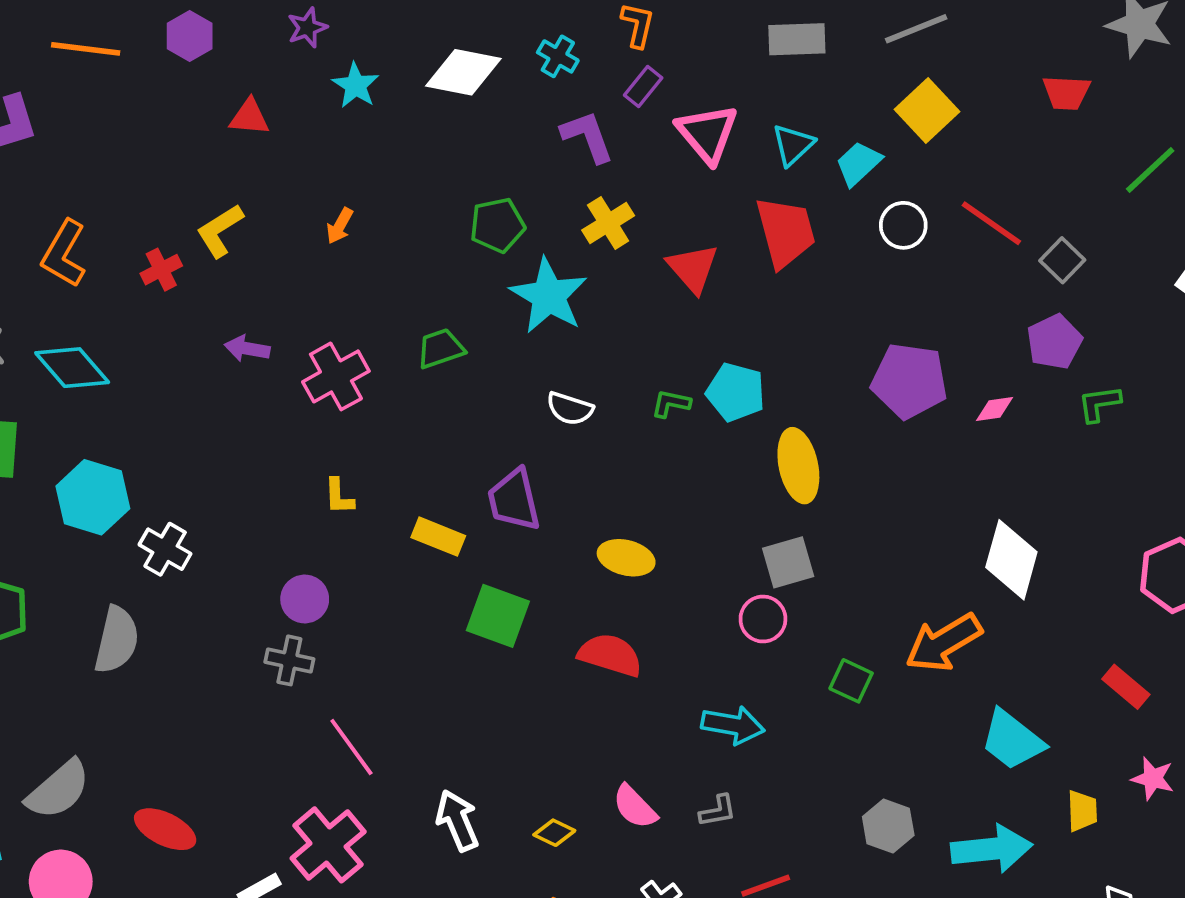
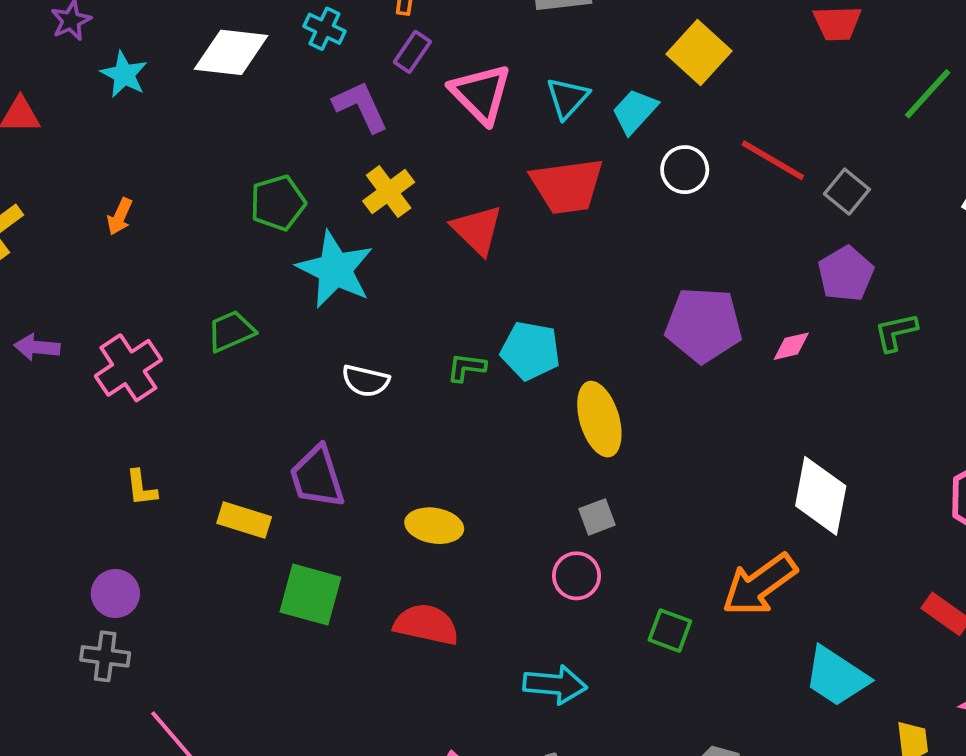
red trapezoid: (785, 232) -> (567, 186), turned 102
gray square: (788, 562) -> (597, 517), size x0.7

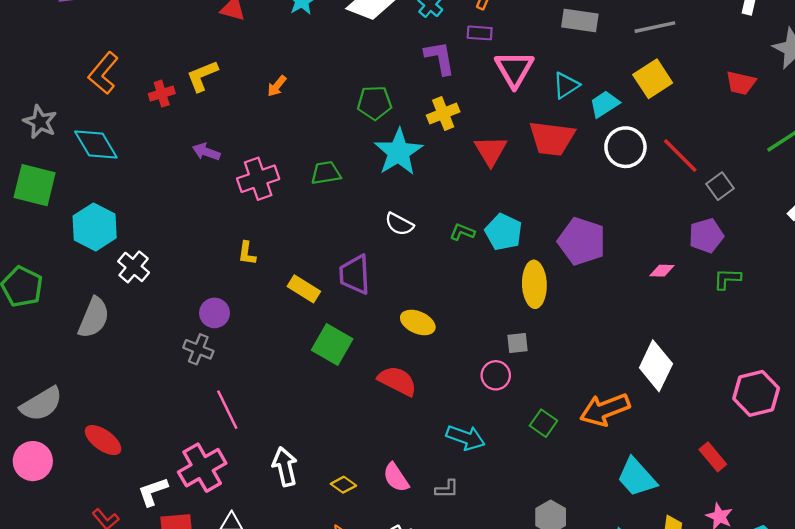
purple rectangle: (412, 52) -> (480, 33), turned 45
white circle: (685, 170) -> (625, 147), size x1.4
purple pentagon: (704, 325) -> (582, 241), moved

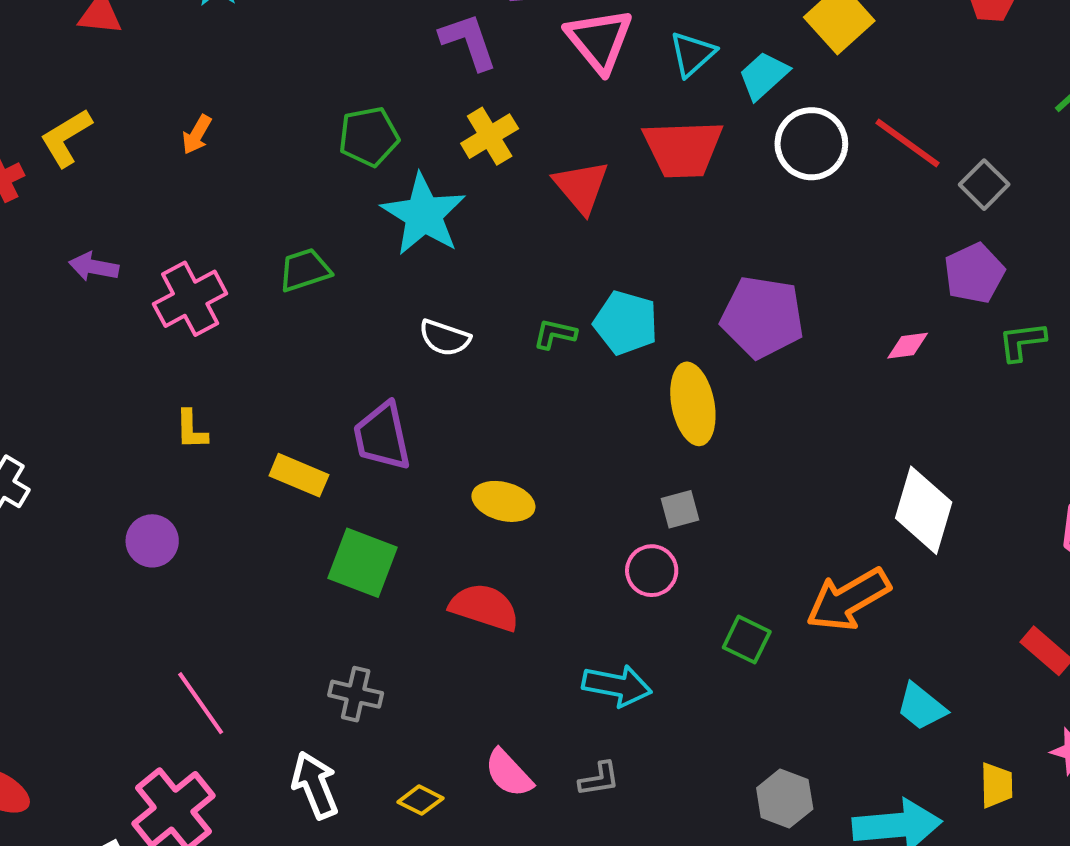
gray cross: (198, 349) -> (356, 694), moved
cyan trapezoid: (637, 477) -> (921, 707), size x0.7

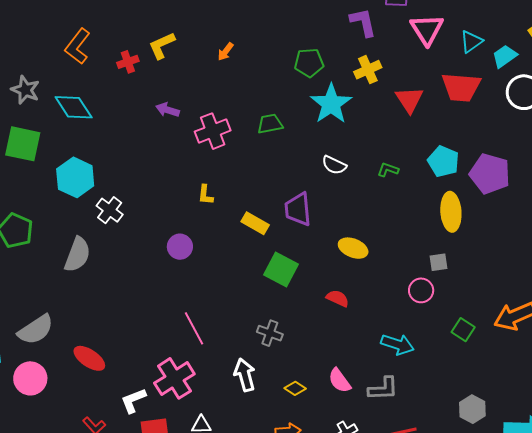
cyan pentagon: (626, 323) -> (443, 161), moved
red semicircle: (484, 607) -> (338, 298), size x0.7
gray L-shape: (599, 779) -> (383, 389), size x1.5

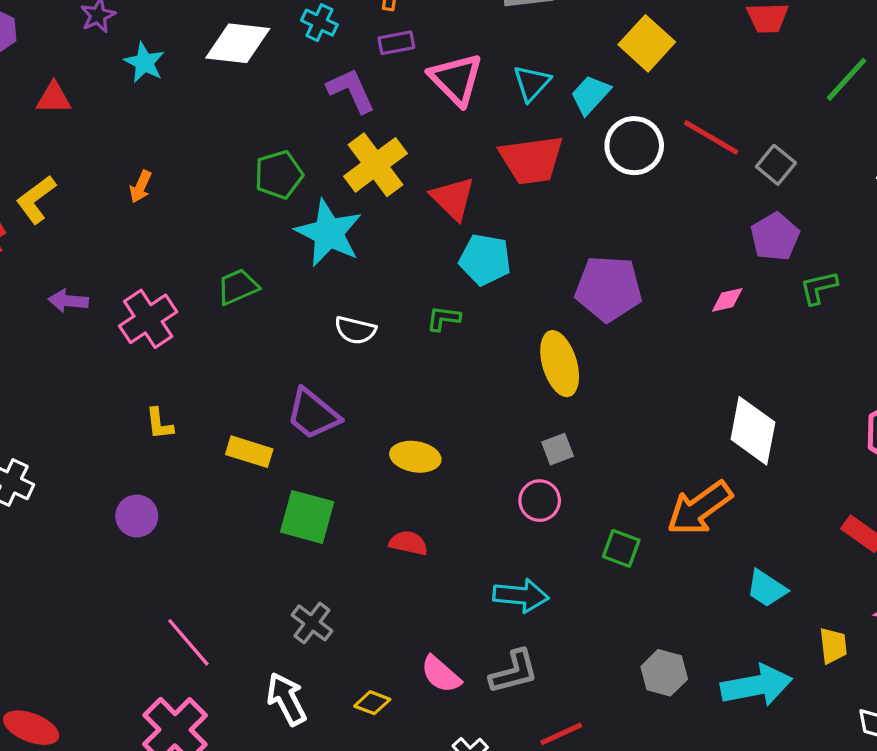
yellow cross: (368, 70) -> (375, 165), size x1.4
cyan pentagon: (443, 161) -> (485, 260), moved
purple trapezoid: (298, 209) -> (313, 414), turned -33
gray cross: (270, 333) -> (312, 623), turned 30

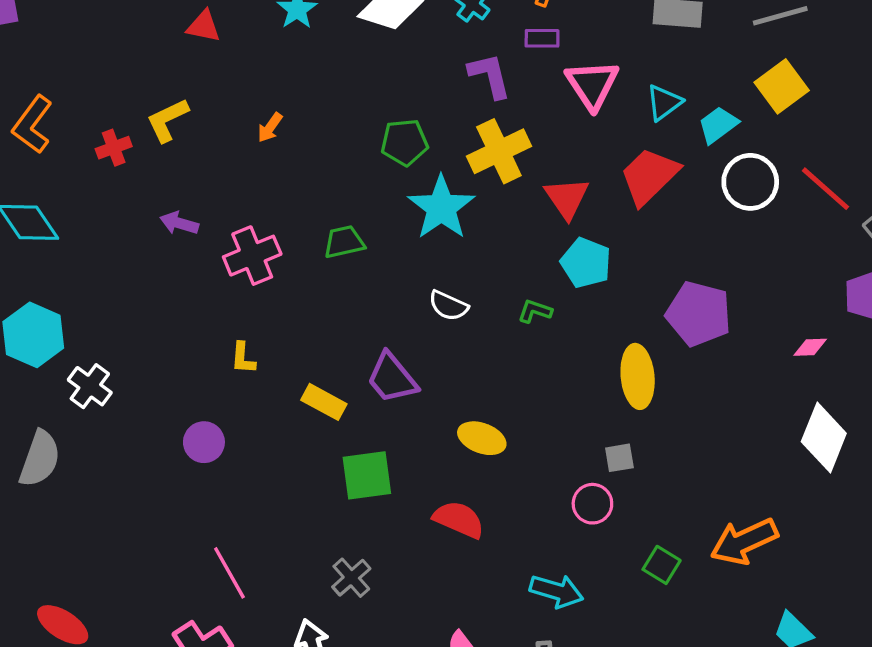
red trapezoid: (531, 160) -> (649, 176), turned 132
white diamond: (753, 431) -> (824, 438), moved
green square: (307, 517) -> (367, 475), turned -34
red semicircle: (408, 543) -> (459, 519), size x1.4

